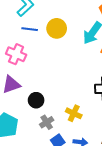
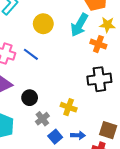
blue line: (30, 29) -> (31, 54), moved, turned 35

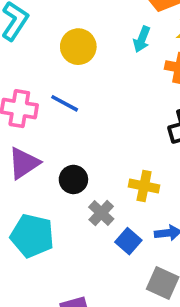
cyan arrow: (79, 25) -> (142, 39), size x0.6

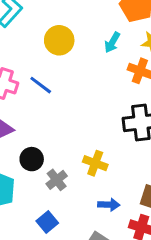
black circle: (73, 179) -> (32, 159), moved
blue square: (128, 241) -> (47, 222), moved

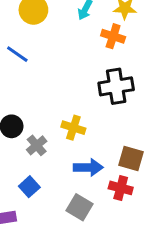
blue arrow: (109, 205) -> (88, 167), size x1.4

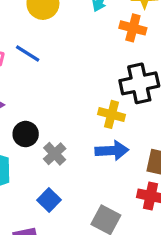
yellow cross: (73, 128) -> (111, 114), moved
blue arrow: (88, 167) -> (112, 151), moved

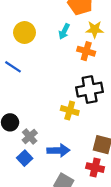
blue arrow: (112, 151) -> (58, 150), moved
blue square: (49, 200) -> (25, 158), moved

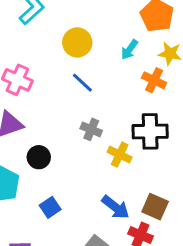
blue line: (13, 67) -> (82, 83), moved
gray cross: (30, 137) -> (91, 129), moved, turned -35
blue arrow: (58, 150) -> (115, 207), moved, turned 30

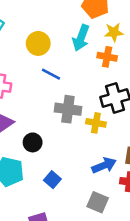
cyan arrow: (129, 50) -> (81, 38), size x1.5
gray cross: (91, 129) -> (68, 109), size x1.5
blue arrow: (115, 207) -> (104, 165), turned -45

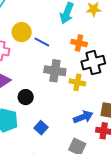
yellow circle: (38, 43) -> (22, 32), moved
orange cross: (107, 57) -> (79, 43), moved

